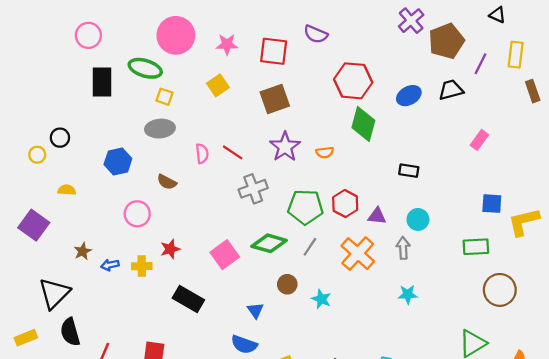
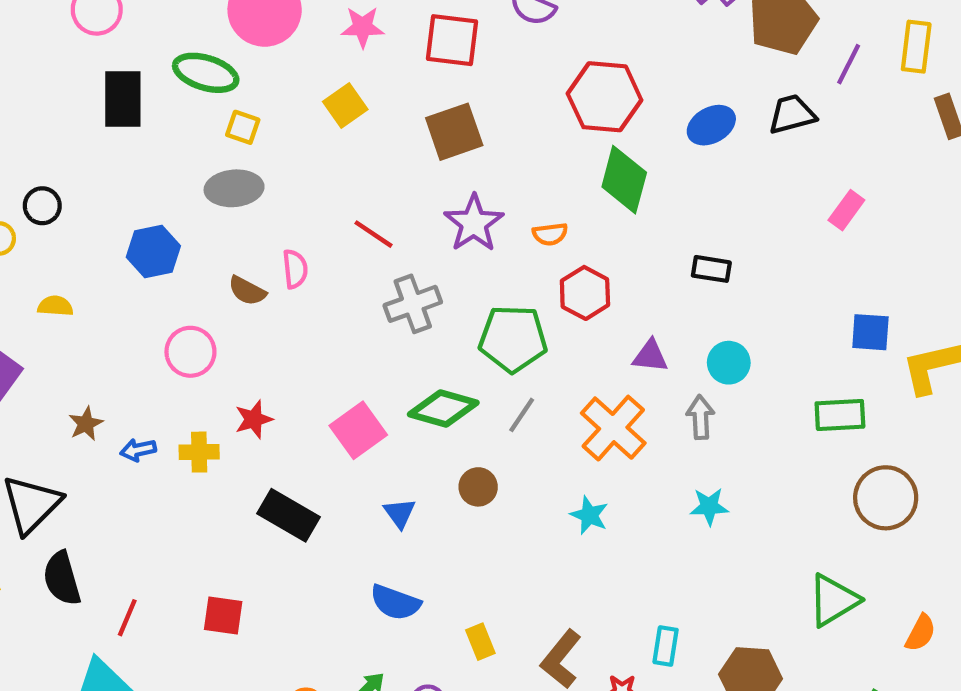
pink semicircle: (202, 154) -> (295, 269), moved
red hexagon: (345, 204) -> (585, 293), moved
cyan star: (321, 299) -> (589, 515), moved
blue triangle: (255, 310) -> (400, 513), moved

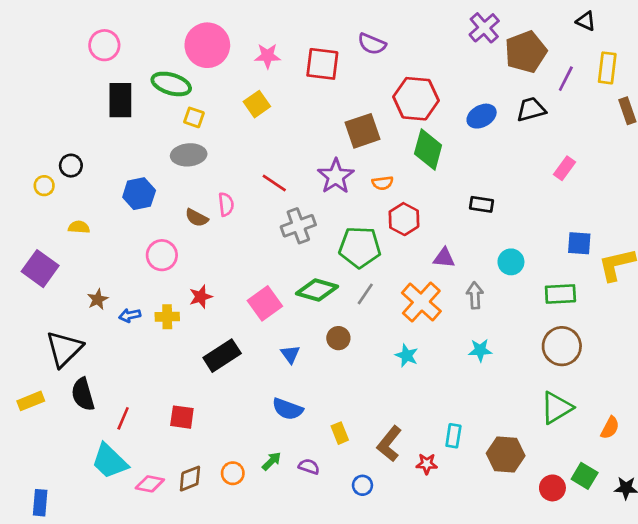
brown square: (454, 132) -> (362, 131), moved
cyan circle: (729, 363) -> (511, 262), moved
brown circle: (886, 498) -> (562, 346), moved
black rectangle: (289, 515) -> (222, 356), turned -63

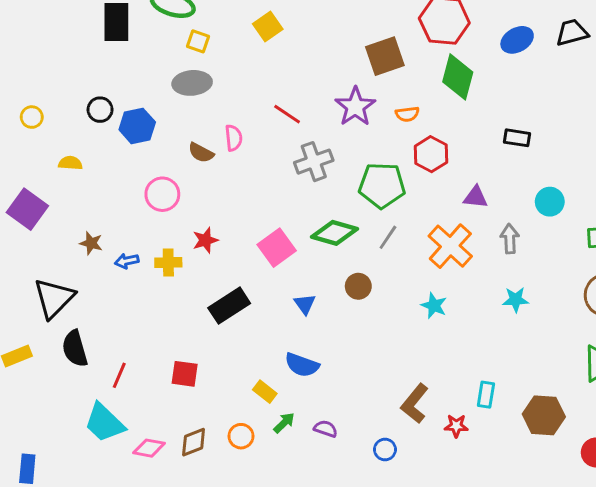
black circle: (71, 166) -> (100, 110), moved
brown star: (98, 299) -> (91, 243), turned -30
yellow rectangle: (340, 433) -> (265, 392), moved, turned -30

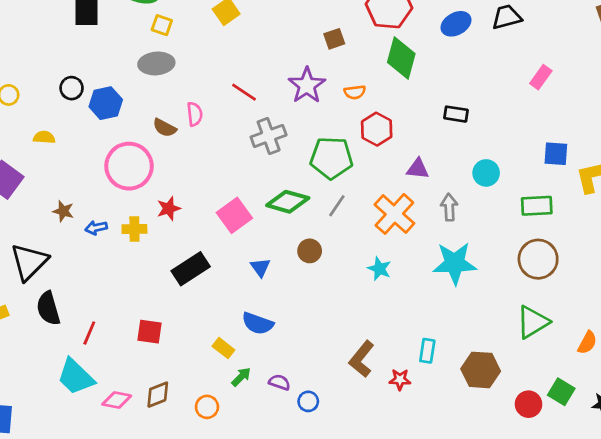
brown square: (385, 56) -> (334, 39), size x0.6
pink circle: (162, 194) -> (129, 166), size x1.5
cyan star: (516, 300) -> (455, 263), size x1.8
orange circle: (241, 436) -> (207, 407), moved
blue circle: (385, 450) -> (308, 401), moved

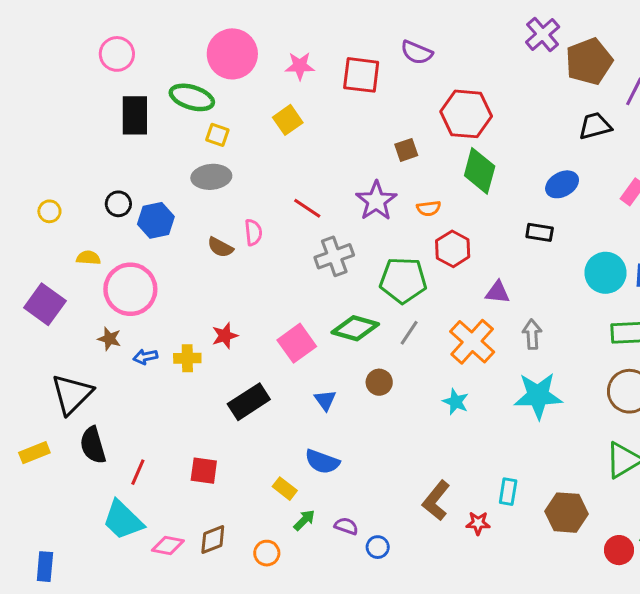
blue ellipse: (456, 24) -> (562, 184), moved
pink circle: (129, 166) -> (130, 289), moved
cyan circle: (486, 173) -> (606, 273), moved, size x1.4

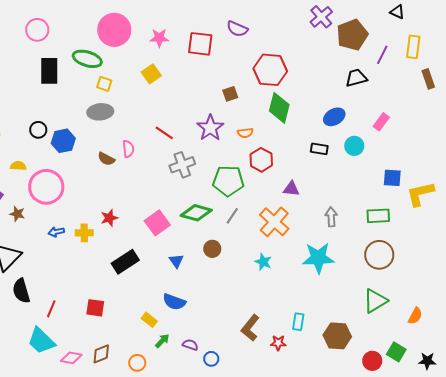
cyan circle: (606, 273) -> (354, 146), moved, size x0.7
gray arrow: (532, 334) -> (331, 217), moved
brown star: (109, 339) -> (17, 214), moved

